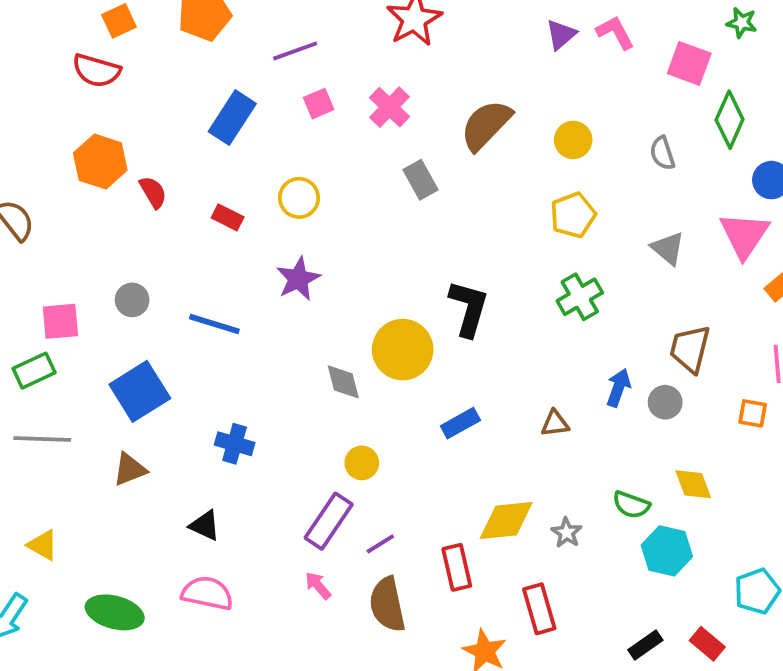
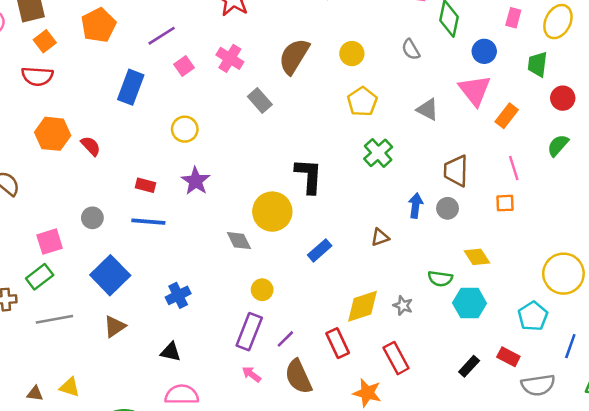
red rectangle: (228, 217) -> (146, 185), moved
blue cross: (235, 444) -> (178, 295), turned -30

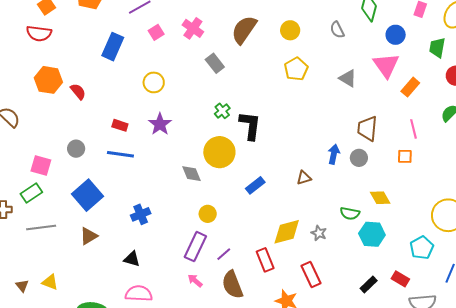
green cross: (378, 153) -> (222, 111), moved, size x0.7
pink square: (50, 242) -> (41, 165), turned 30
brown triangle: (35, 394) -> (22, 286), turned 40

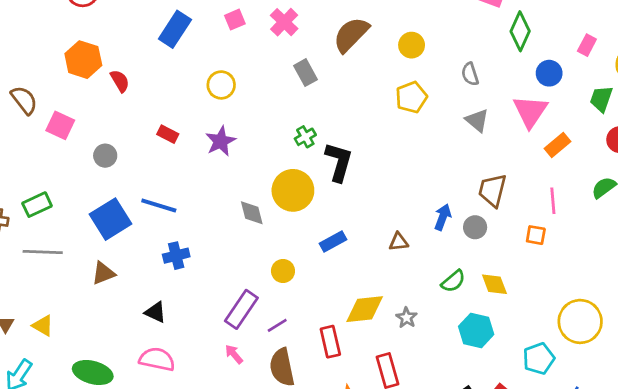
gray semicircle: (337, 30) -> (470, 74), moved
blue line: (120, 154) -> (159, 206), moved
pink square: (41, 165) -> (60, 125), moved
green semicircle: (350, 213) -> (453, 281), moved, turned -60
yellow circle: (208, 214) -> (283, 271), moved

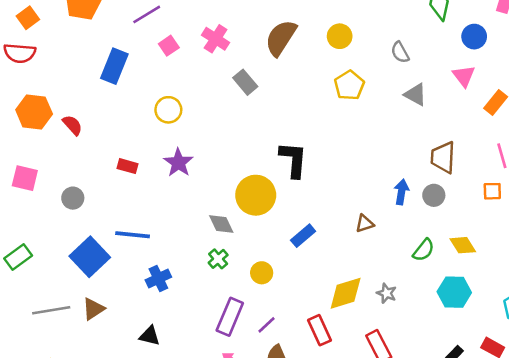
pink triangle: (530, 111) -> (464, 76), size x0.7
green cross: (305, 137) -> (218, 259), moved
gray line: (43, 252) -> (51, 310), moved

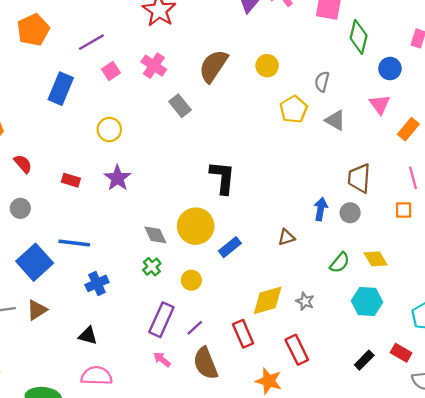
gray semicircle: (400, 52) -> (322, 82), turned 42
yellow pentagon: (349, 85) -> (294, 109), moved
red semicircle: (72, 125) -> (23, 164), moved
yellow circle: (256, 195) -> (196, 226), moved

